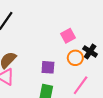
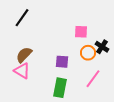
pink square: (68, 36) -> (81, 32), turned 32

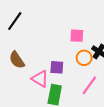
brown semicircle: (24, 55) -> (17, 60), turned -78
pink triangle: (22, 71) -> (40, 79), moved

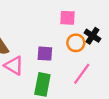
pink triangle: (40, 79) -> (14, 65), moved

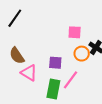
pink line: (82, 74) -> (71, 80), moved

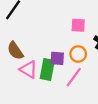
orange circle: (82, 54) -> (78, 54), moved
green rectangle: (53, 89) -> (47, 69), moved

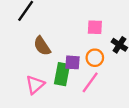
brown semicircle: (15, 51) -> (42, 46), moved
pink triangle: (29, 69) -> (35, 85), moved, turned 48

